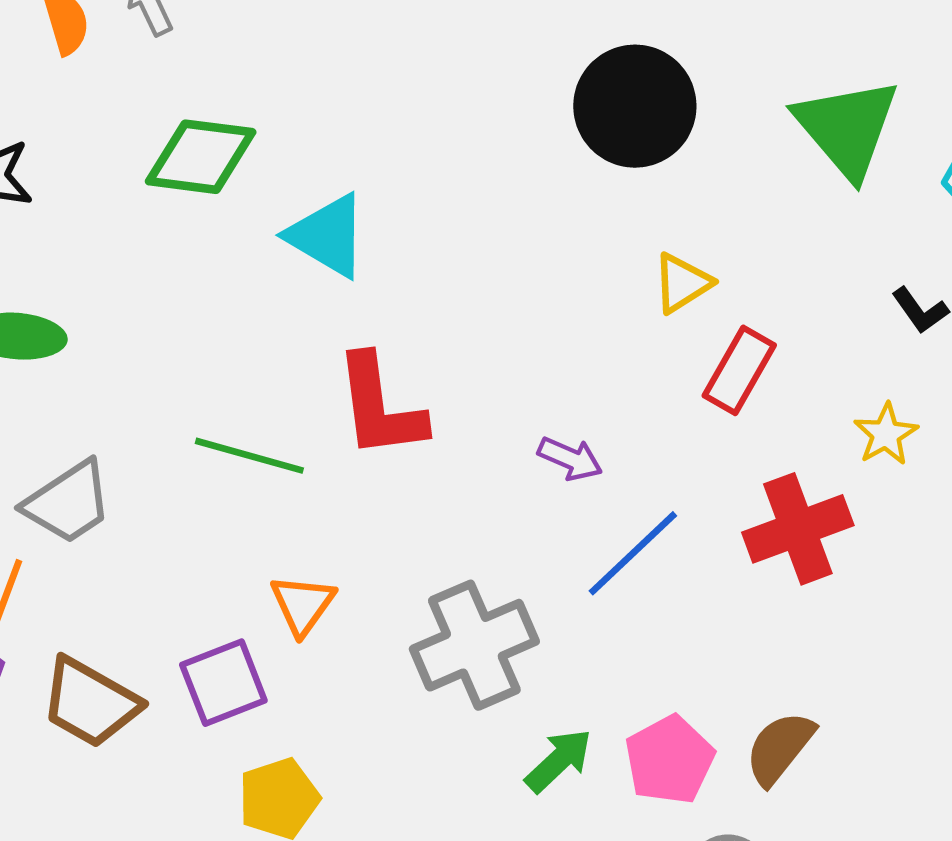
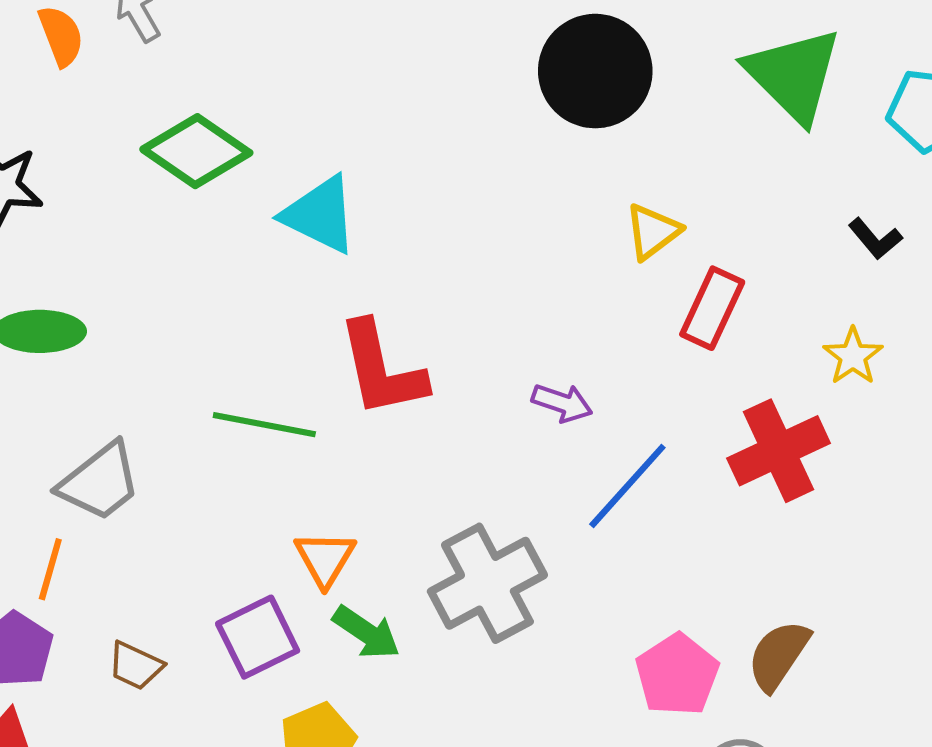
green diamond: (201, 157) -> (196, 151), turned 32
brown trapezoid: (90, 702) -> (135, 666), size x0.6
green arrow: (559, 761) -> (366, 632), moved, turned 82

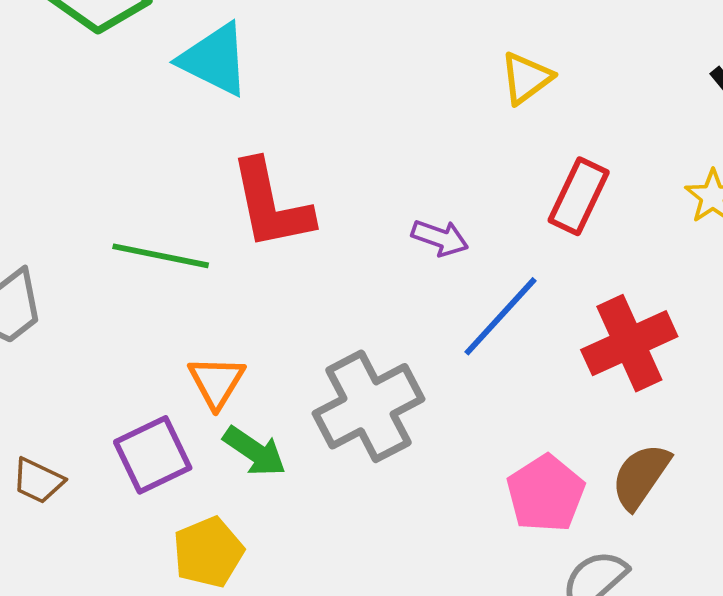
red rectangle: (712, 308) -> (579, 196), moved
red cross: (779, 451) -> (629, 343), moved

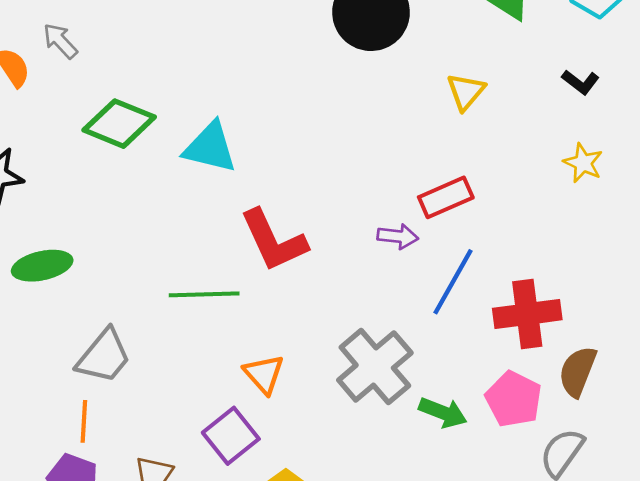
yellow triangle: (526, 78) -> (466, 92), moved
red rectangle: (579, 196) -> (446, 197), moved, turned 54
red cross: (629, 343) -> (527, 314), moved, turned 30
green arrow: (255, 451) -> (443, 412), moved

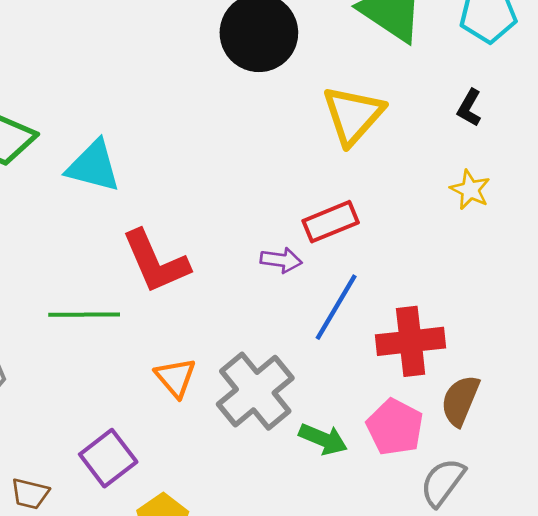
black L-shape: (581, 82) -> (469, 108), turned 81
yellow triangle: (466, 92) -> (353, 115), size x1.6
orange triangle: (264, 374) -> (175, 377), moved

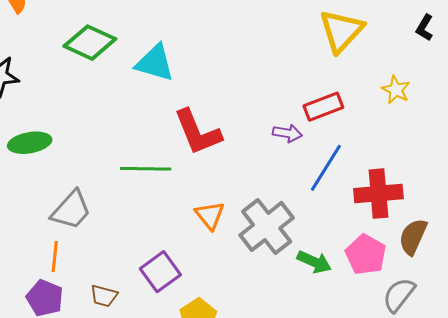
yellow star: (470, 190) -> (396, 90), moved

